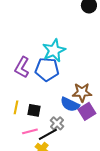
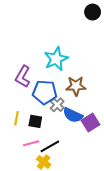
blue pentagon: (47, 69) -> (45, 92), moved
brown star: (82, 92) -> (76, 86), moved
gray cross: (57, 123) -> (57, 105), moved

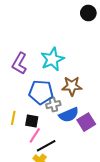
purple L-shape: (23, 77) -> (19, 63), moved
gray cross: (57, 105) -> (53, 105), turned 32
blue semicircle: (73, 115) -> (69, 115), turned -48
pink line: (31, 143) -> (35, 135), moved, turned -42

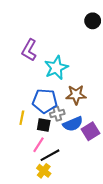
purple L-shape: (19, 63) -> (29, 50), moved
yellow line: (13, 118) -> (22, 118), moved
black square: (32, 121) -> (44, 125), moved

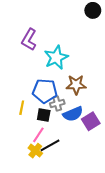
yellow cross: (44, 171) -> (35, 151), moved

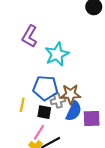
brown star: (76, 85) -> (71, 94), moved
blue semicircle: (73, 114) -> (74, 111), turned -42
purple square: (91, 121) -> (92, 118), turned 30

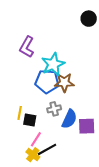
blue pentagon: (45, 88) -> (47, 81), moved
brown star: (71, 94) -> (64, 82), moved
black square: (44, 112) -> (30, 120), moved

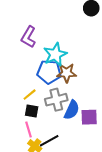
gray cross: (54, 109) -> (56, 100), size x1.5
yellow line: (20, 113) -> (30, 95), moved, turned 40
pink line: (36, 139) -> (28, 130), moved, turned -49

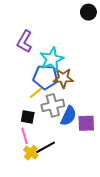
yellow line: (30, 95) -> (36, 93), moved

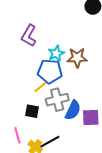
cyan star: (52, 59) -> (56, 53), size x0.7
brown star: (63, 78) -> (77, 58), moved
pink line: (24, 136) -> (17, 135), moved

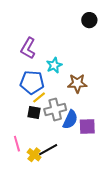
brown star: (77, 58) -> (77, 83), moved
blue pentagon: (50, 71) -> (32, 82), moved
black square: (32, 111) -> (34, 113), moved

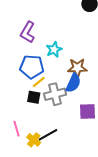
blue semicircle: (70, 120) -> (73, 83), moved

